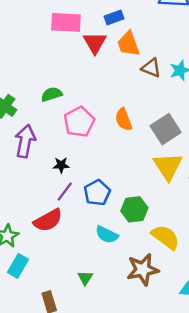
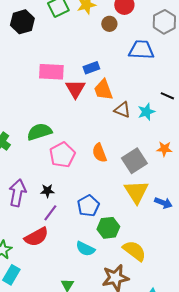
green semicircle: (52, 94) -> (39, 132), size x1.4
purple arrow: (25, 141) -> (17, 193), moved
blue pentagon: (97, 193) -> (88, 206), moved

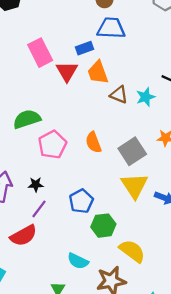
blue trapezoid: (141, 50) -> (111, 28), moved
pink rectangle: (51, 72) -> (40, 53), turned 60
cyan semicircle: (85, 249) -> (78, 261), moved

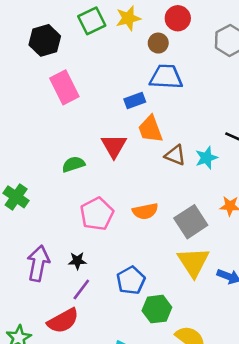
pink rectangle: (40, 53) -> (64, 87), moved
red triangle: (67, 71) -> (114, 146), moved
green semicircle: (27, 119) -> (73, 164), moved, size x0.7
orange semicircle: (93, 142) -> (145, 211), turned -80

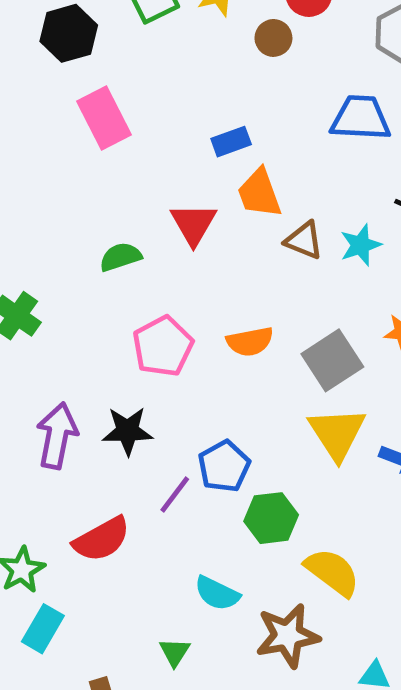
blue trapezoid: (166, 77) -> (361, 118), moved
black star: (77, 261) -> (128, 431), size x1.5
purple line: (81, 289) -> (175, 494), moved

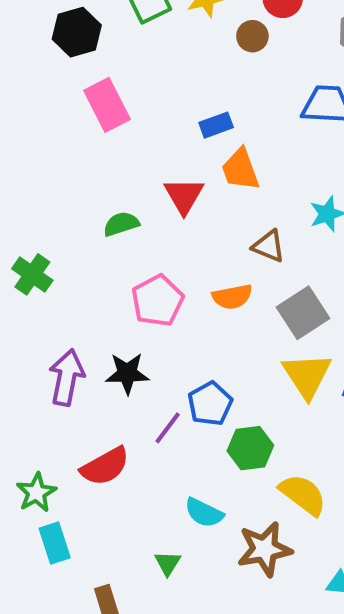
brown triangle: (304, 240) -> (269, 246), moved
cyan rectangle: (43, 629) -> (55, 543), turned -48

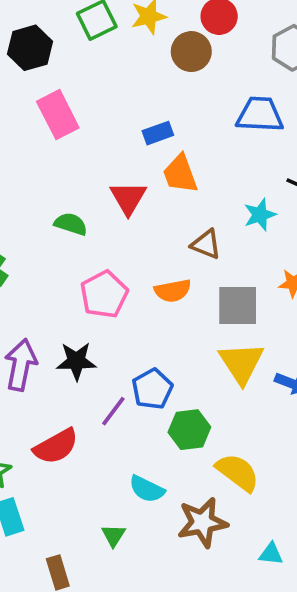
brown circle: (252, 36) -> (191, 52), size x1.4
green semicircle: (121, 224) -> (71, 224), turned 36
gray square: (303, 313) -> (238, 306), turned 33

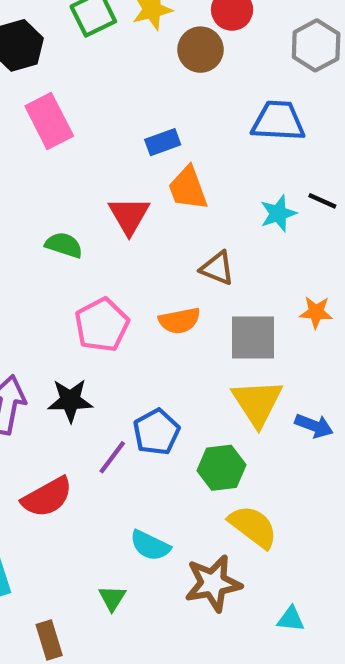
cyan star: (260, 215) -> (278, 213), moved
green hexagon: (189, 430) -> (221, 468), moved

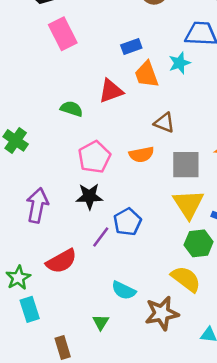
cyan star: (278, 213) -> (180, 63), moved
red triangle: (129, 216) -> (111, 91), turned 40
black star: (70, 400) -> (89, 196), moved
green hexagon: (221, 468) -> (199, 243), moved

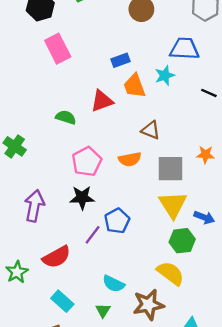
cyan rectangle: (30, 309) -> (62, 301), moved, turned -30
green triangle: (101, 322) -> (103, 310), moved

